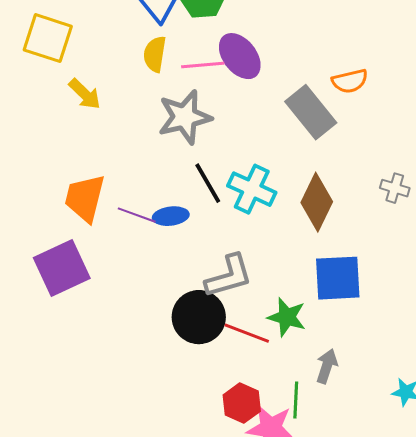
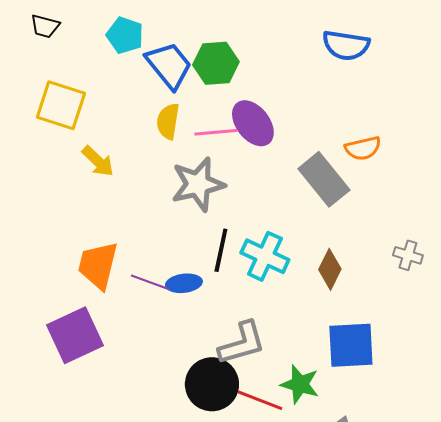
black line: (208, 183) -> (221, 250), turned 42
brown diamond: (317, 202) -> (330, 269), size x0.7

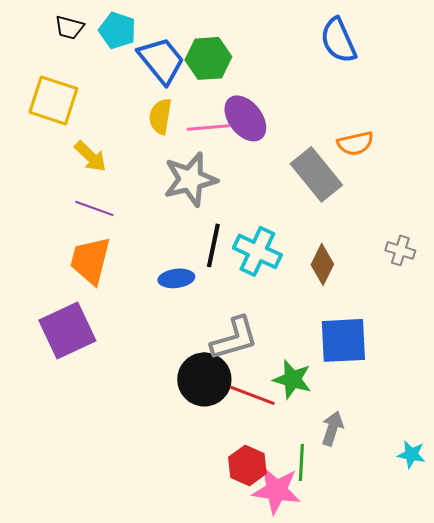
black trapezoid: (45, 26) -> (69, 27), moved
blue semicircle: (346, 45) -> (338, 40), turned 57
purple line: (150, 282) -> (94, 208), moved

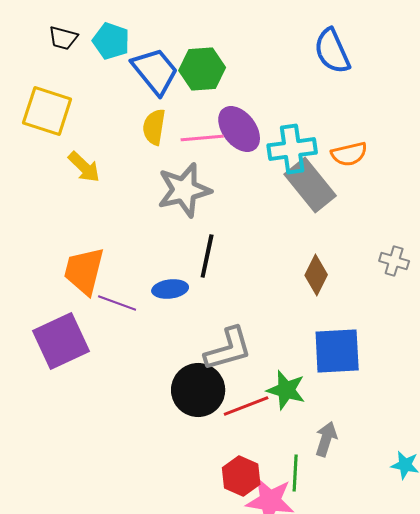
purple line: (94, 208) -> (117, 303), moved
cyan cross: (257, 251) -> (292, 149), moved, turned -33
red line: (252, 395) -> (246, 406), turned -42

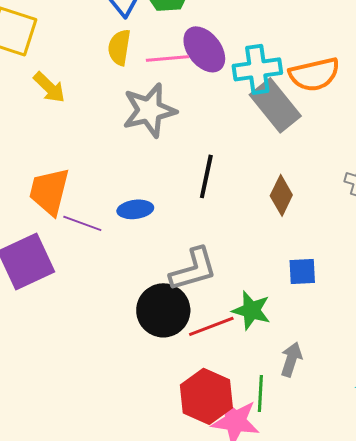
orange semicircle: (349, 154) -> (314, 74), size x1.4
black line: (207, 256) -> (206, 176), moved
blue square: (337, 351) -> (302, 271), size x0.6
red hexagon: (241, 476) -> (206, 396), size x1.4

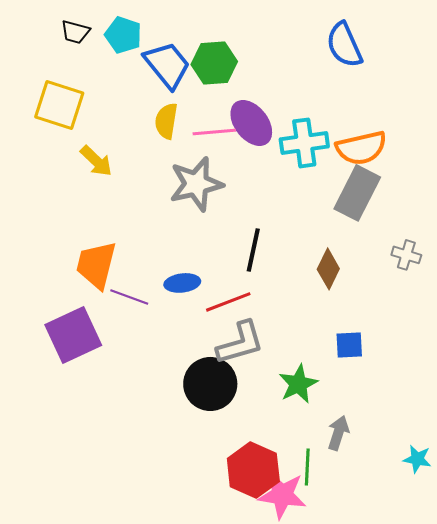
gray rectangle: (275, 105) -> (357, 193), moved, turned 66
green star: (251, 310) -> (298, 384), turned 30
red line: (211, 326) -> (228, 302), moved

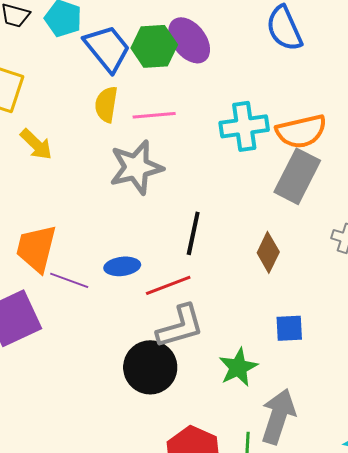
purple ellipse: (251, 123) -> (189, 40), moved
gray arrow: (338, 433) -> (278, 416), size x1.6

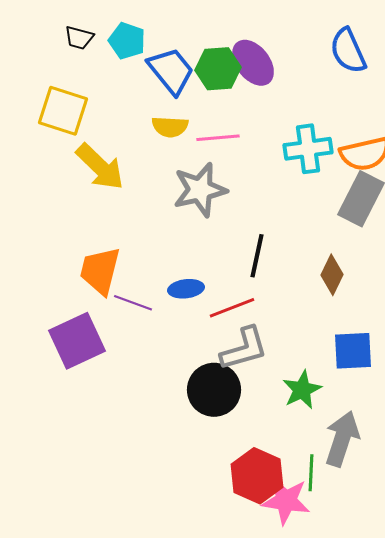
yellow semicircle: (106, 104) -> (170, 127), turned -96
yellow arrow: (36, 144) -> (100, 167), size x1.5
blue square: (289, 328) -> (353, 351), size x1.4

